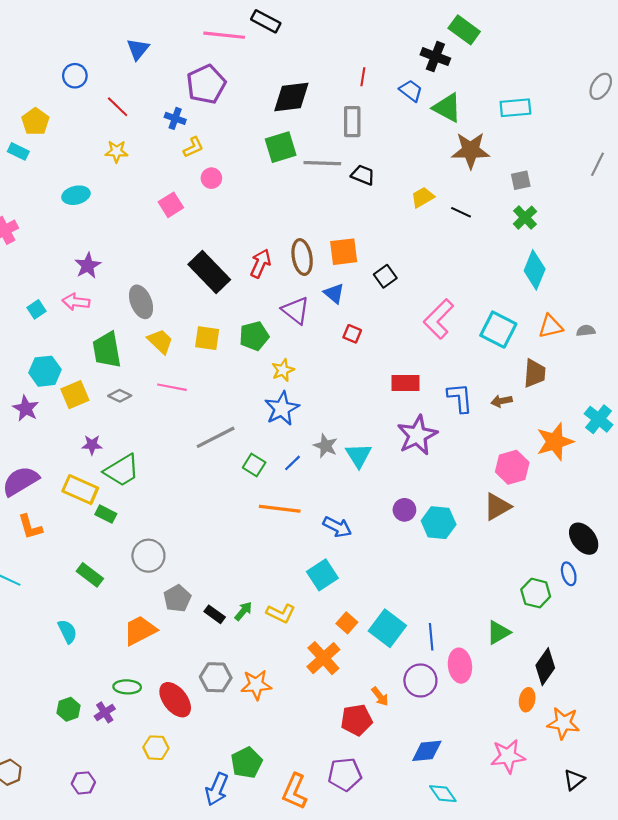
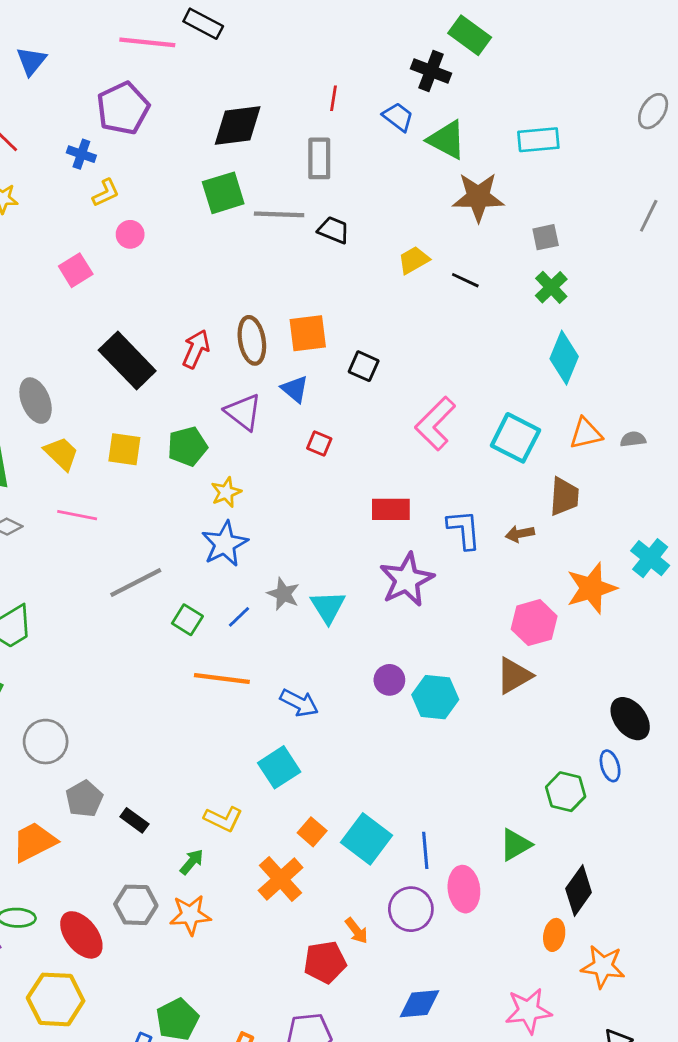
black square: (385, 276) -> (364, 366), turned -30
green arrow: (243, 611) -> (192, 862), moved
yellow hexagon: (156, 748) -> (56, 999), size x1.6

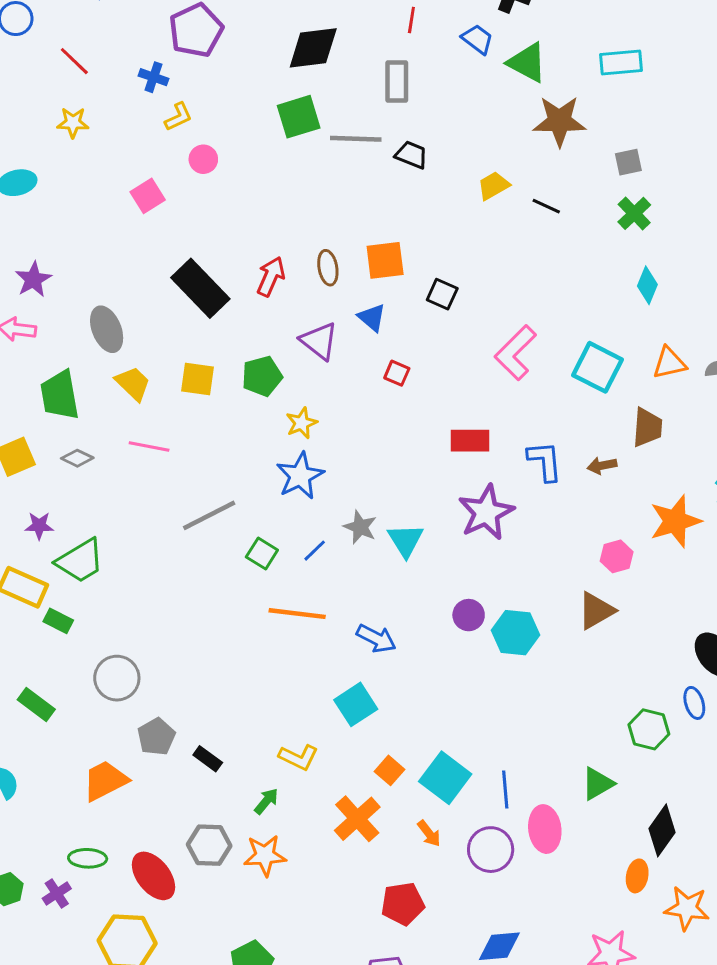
brown ellipse: (252, 340) -> (328, 268), size x0.7
cyan diamond: (564, 358) -> (647, 285), size x0.7
pink hexagon: (534, 623) -> (617, 556), size x0.7
orange arrow: (356, 931) -> (429, 833), moved

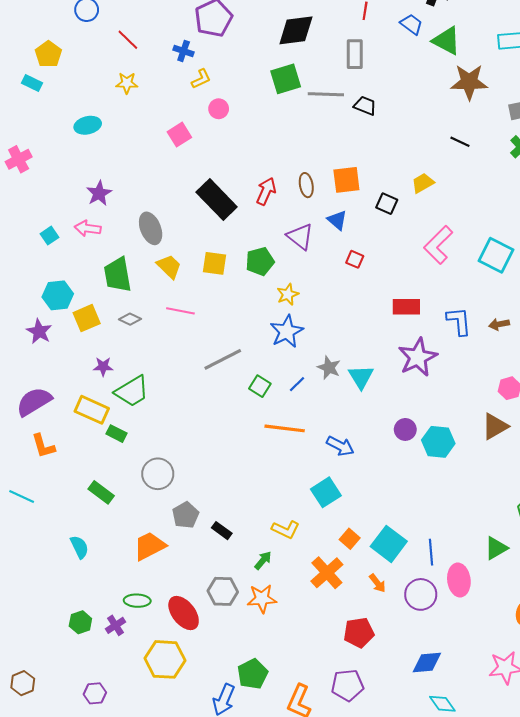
yellow trapezoid: (494, 186) -> (423, 183), moved

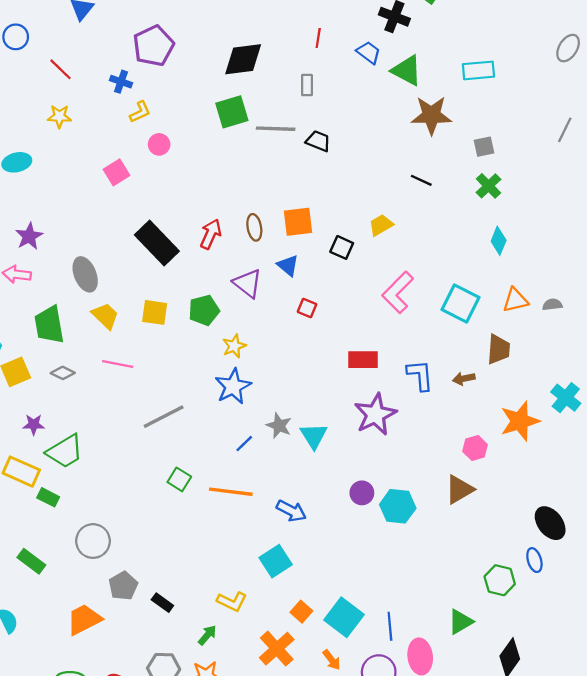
gray rectangle: (355, 54) -> (307, 85), size x0.7
green square: (260, 386) -> (179, 479), moved

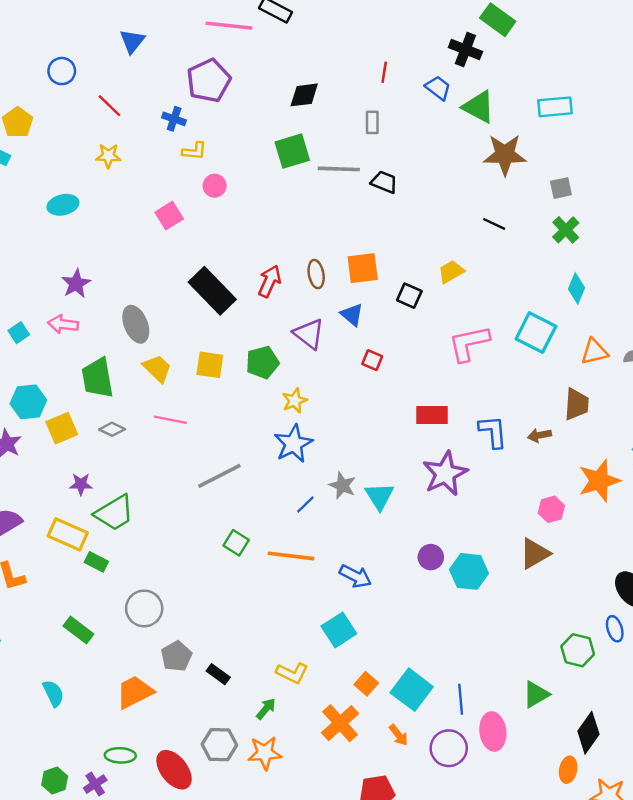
black diamond: (243, 59) -> (304, 95), size x0.7
yellow L-shape: (140, 112) -> (194, 151), turned 30
pink L-shape: (398, 292) -> (469, 343), turned 33
cyan square: (460, 304) -> (536, 333), moved

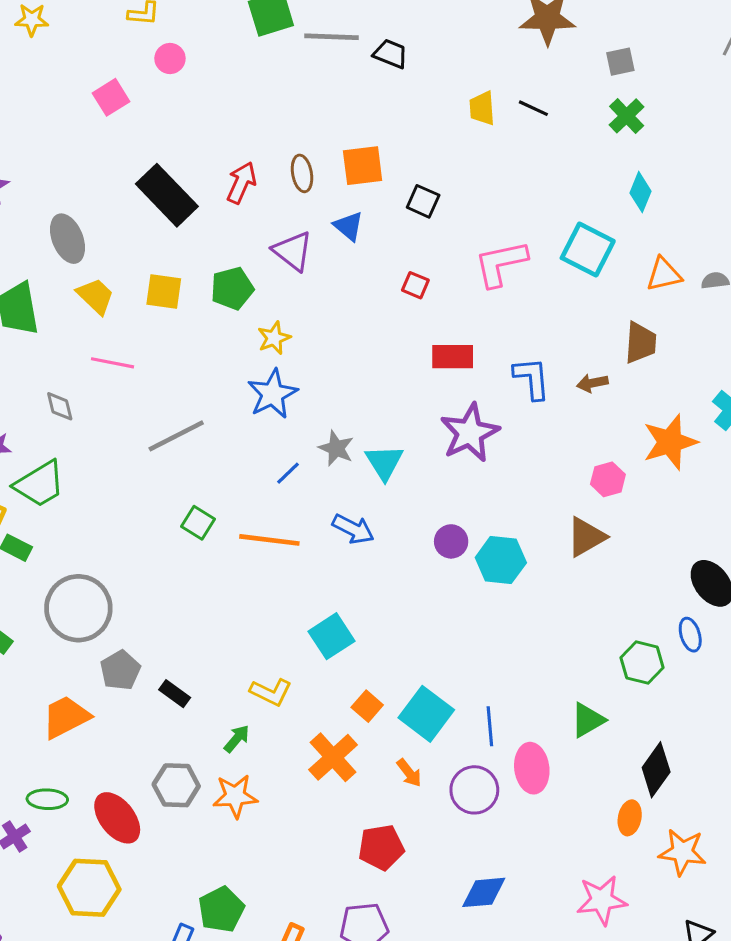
yellow trapezoid: (451, 272) -> (482, 108), moved, turned -64
red square: (372, 360) -> (415, 285), moved
gray diamond: (112, 429) -> (60, 406), moved, turned 50
blue arrow: (356, 576) -> (353, 529), moved
gray circle: (144, 608) -> (78, 608), size x1.4

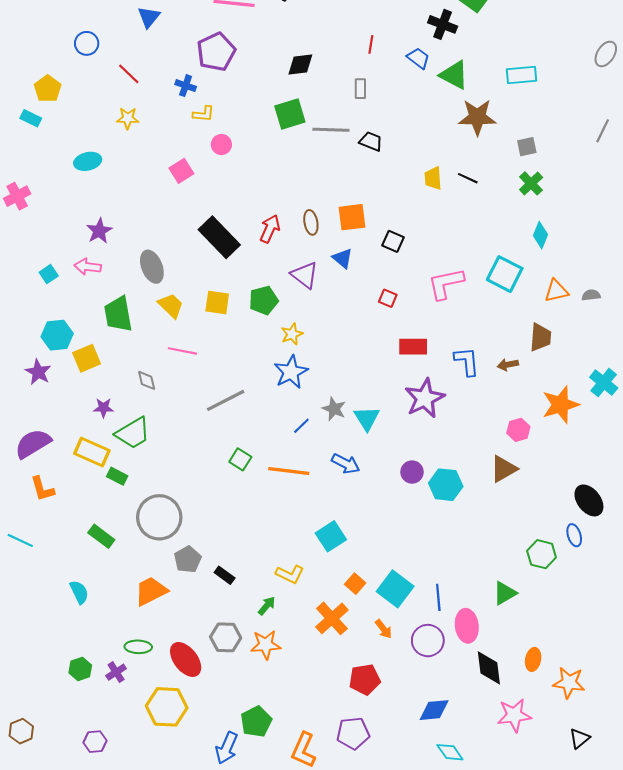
black diamond: (656, 770) -> (489, 668), moved, turned -42

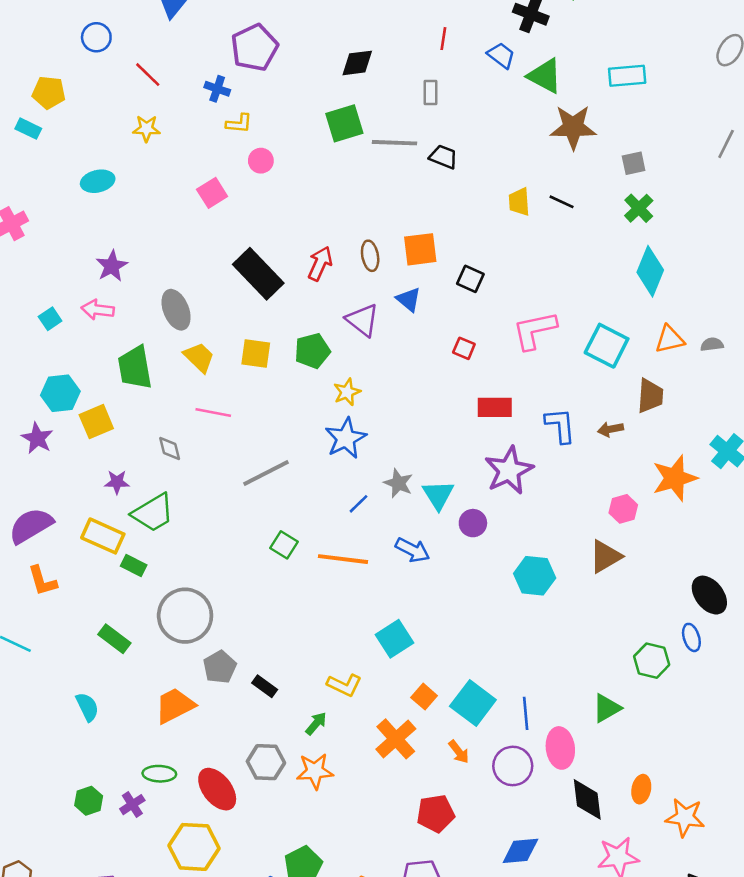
yellow pentagon: (48, 89) -> (49, 93), turned -30
cyan diamond: (540, 235) -> (650, 271), size x1.5
cyan square: (505, 274) -> (607, 346), moved
purple circle: (412, 472) -> (473, 523), moved

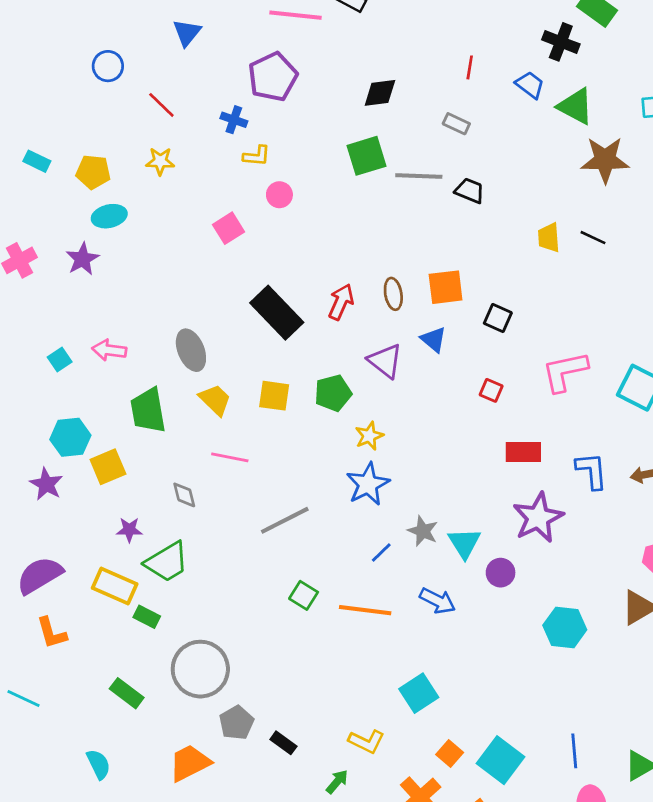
yellow pentagon: (49, 93) -> (93, 172), moved
gray rectangle: (431, 93) -> (456, 124), turned -65
purple star: (112, 266) -> (82, 259), moved
blue line: (526, 713) -> (574, 751), moved

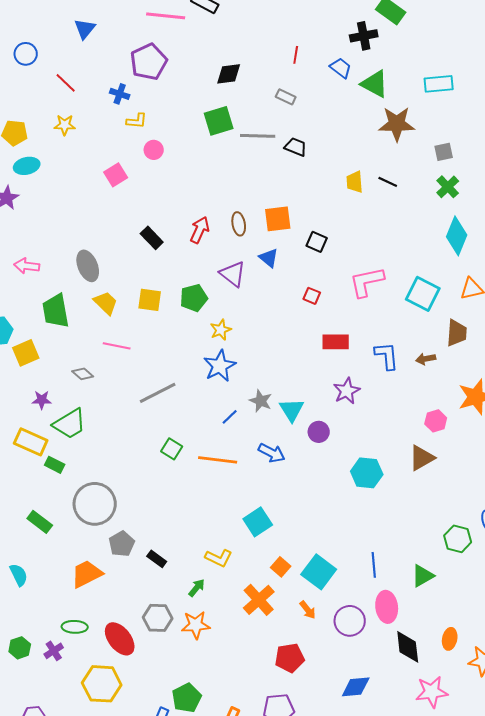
black cross: (561, 42) -> (364, 36), turned -32
black rectangle: (277, 313) -> (152, 238), size x0.6
gray diamond: (184, 495) -> (83, 374), turned -35
purple star: (538, 518) -> (347, 391), size x0.7

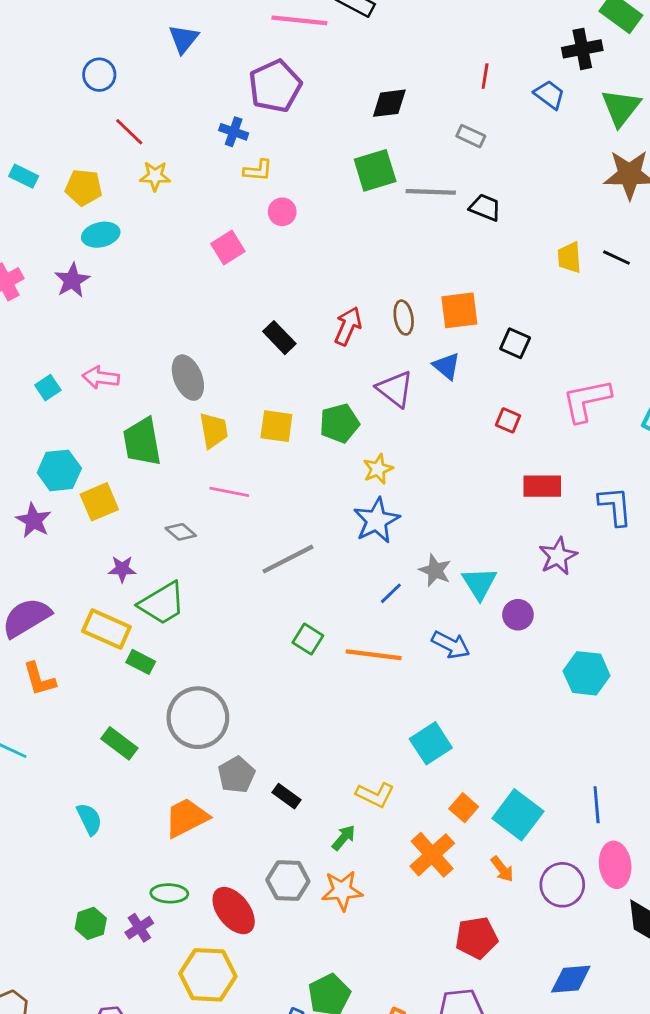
red line: (66, 83) -> (129, 132), moved
green triangle: (375, 84) -> (621, 107), moved, turned 40
yellow trapezoid: (106, 303) -> (214, 430), turned 36

